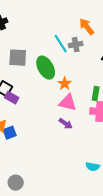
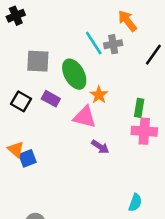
purple rectangle: (12, 98) -> (51, 99), moved
pink triangle: (68, 103) -> (85, 117), moved
cyan semicircle: (93, 167) -> (135, 203), turned -80

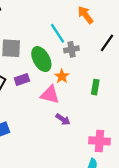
gray cross: (113, 44) -> (71, 49), moved
purple rectangle: (51, 99) -> (22, 80), turned -48
pink cross: (144, 131) -> (99, 141), moved

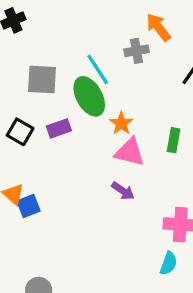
cyan line: (57, 33) -> (98, 69), moved
gray cross: (71, 49) -> (136, 51), moved
pink triangle: (50, 95) -> (130, 152), moved

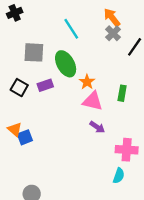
gray cross: (136, 51) -> (113, 33), moved, turned -35
cyan line: (98, 69) -> (71, 29), moved
purple arrow: (123, 191) -> (97, 127), moved

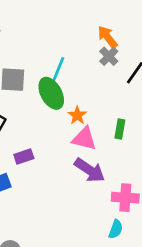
cyan line: (71, 29) -> (58, 70), moved, turned 55
purple rectangle: (45, 85) -> (24, 156), moved
purple arrow: (97, 127) -> (90, 170), size x1.6

